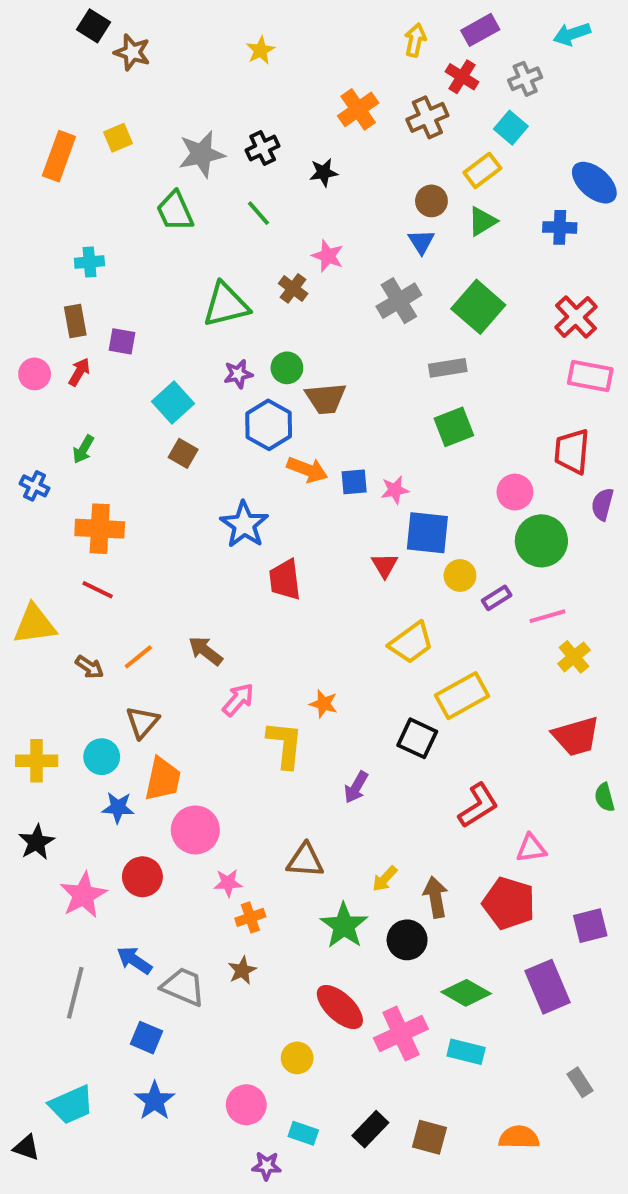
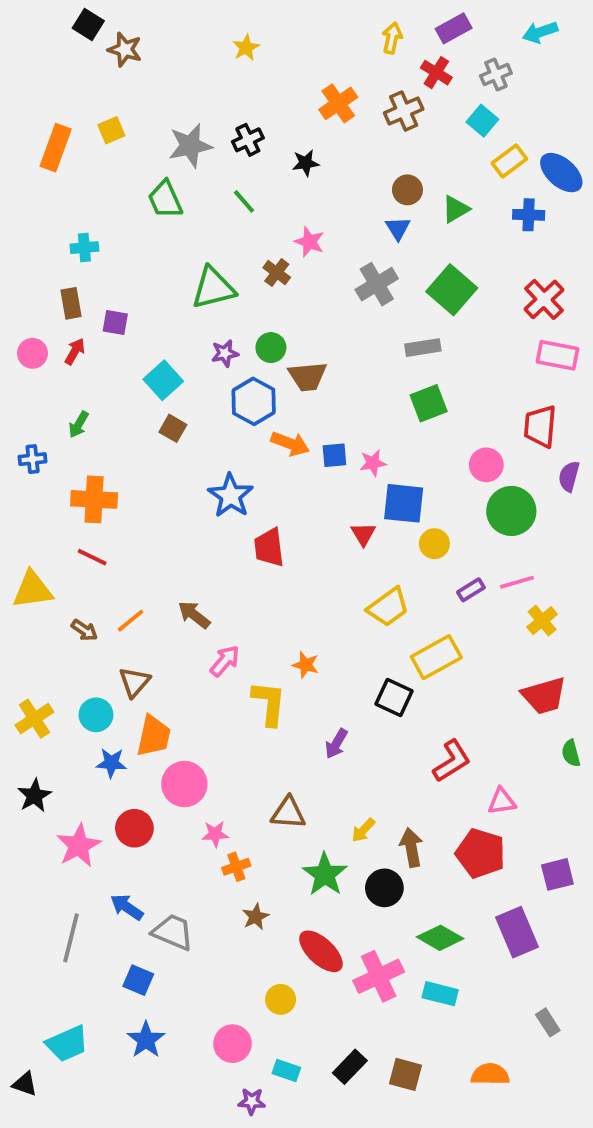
yellow rectangle: (482, 170) -> (509, 161), moved
blue cross: (35, 486) -> (33, 459), turned -32
purple rectangle: (497, 598) -> (471, 590), moved
yellow cross: (37, 761) -> (34, 719), turned -33
brown star: (242, 970) -> (256, 917), moved

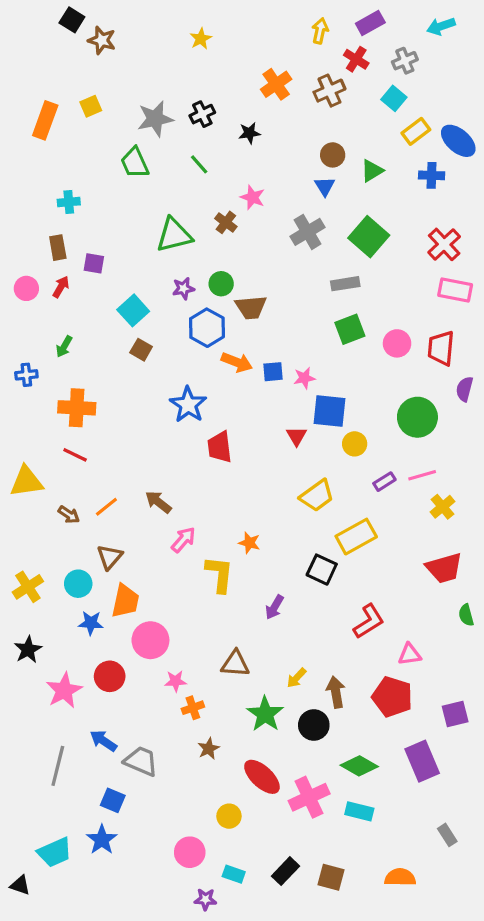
pink circle: (486, 465) -> (397, 343), moved
blue star: (146, 1040) -> (102, 840), moved

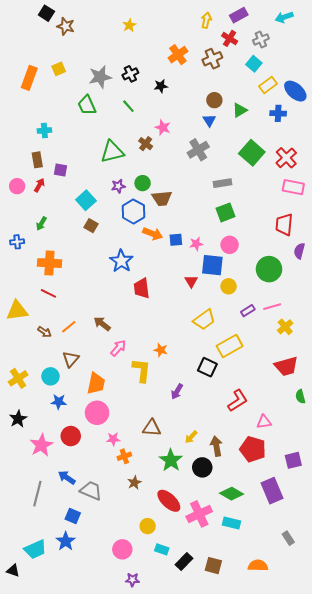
green square: (369, 237) -> (252, 153), moved
pink circle: (397, 343) -> (230, 245), moved
orange trapezoid: (125, 601) -> (96, 383), moved
cyan rectangle: (234, 874) -> (162, 549), moved

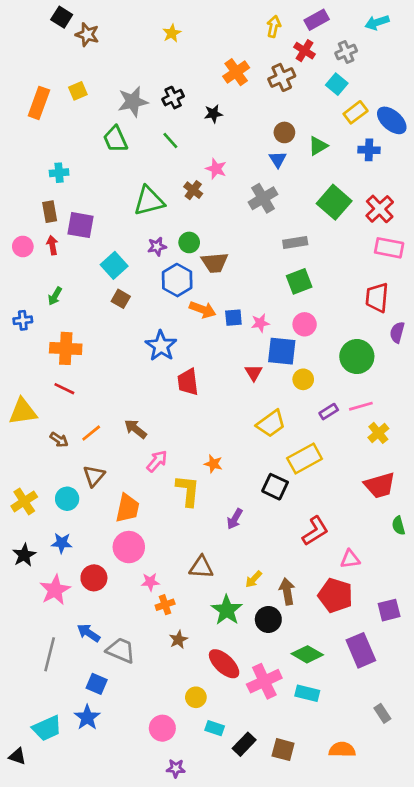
purple square: (61, 170) -> (81, 225), size x1.5
red arrow: (39, 185) -> (52, 245), turned -40
blue star: (59, 402) -> (62, 543), moved

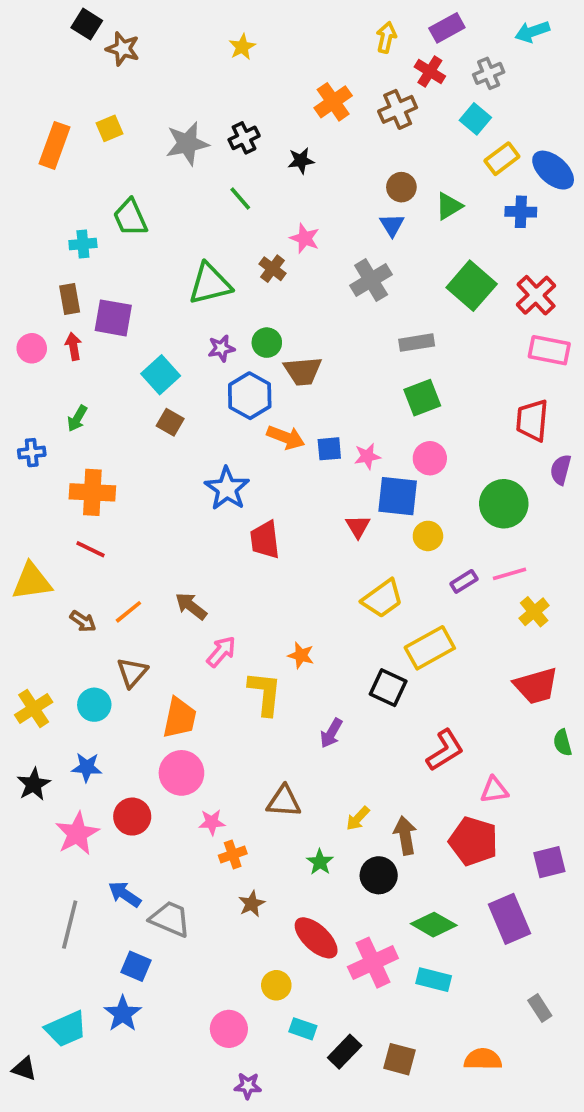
green trapezoid: (115, 139) -> (130, 217), moved
green star: (227, 610) -> (320, 862), size x0.6

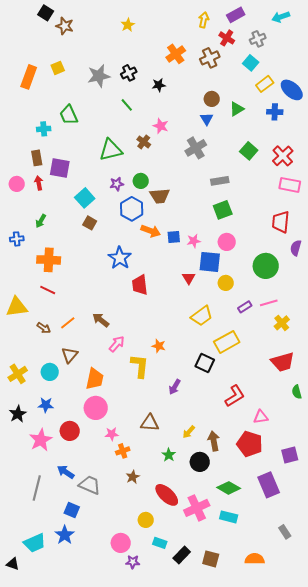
green square: (472, 286) -> (249, 151), size x0.7
purple star: (248, 1086) -> (133, 562), moved

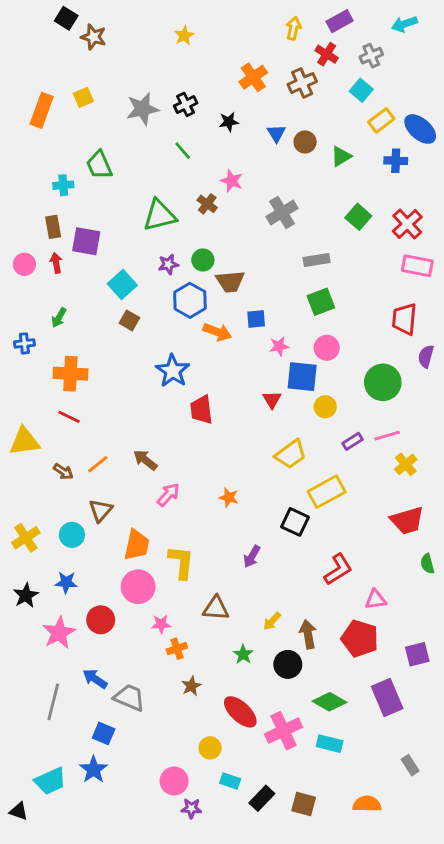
blue triangle: (207, 119) -> (276, 133), moved
blue square: (174, 237) -> (256, 319), moved
yellow L-shape: (140, 366) -> (181, 562), moved

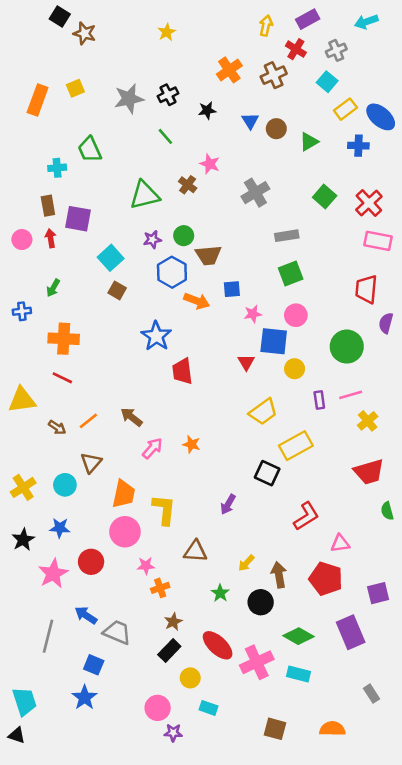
purple rectangle: (353, 441) -> (319, 400), turned -66
orange star: (229, 497) -> (191, 444), moved
cyan trapezoid: (50, 781) -> (25, 701), moved, turned -84
black rectangle: (262, 798) -> (169, 651), moved

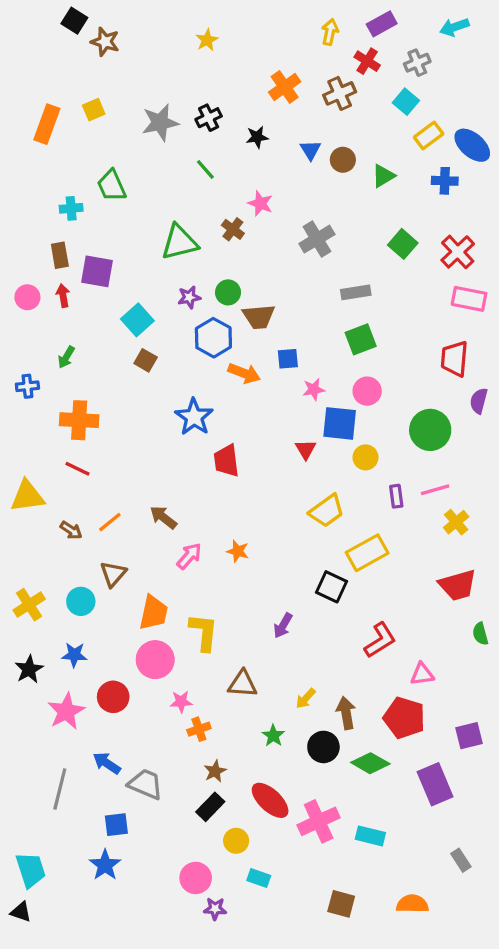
green diamond: (298, 636) -> (370, 763), moved
blue square: (94, 665) -> (116, 825), turned -30

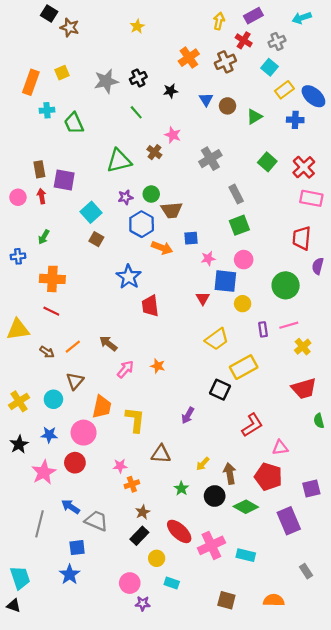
cyan cross: (71, 208) -> (47, 110), moved
gray rectangle: (356, 292) -> (236, 194), turned 72
pink circle: (155, 660) -> (84, 433), moved

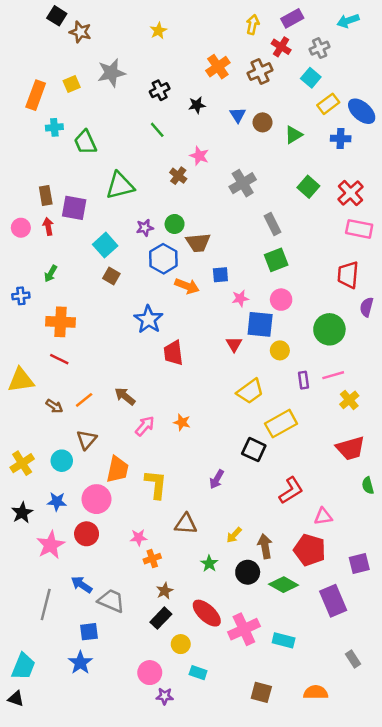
gray star: (106, 81) -> (111, 73), moved
green triangle: (119, 161) -> (120, 186), moved
cyan trapezoid: (20, 578) -> (23, 666), turned 40

